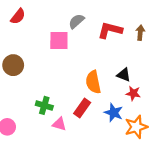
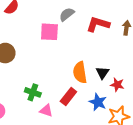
black triangle: (124, 75) -> (103, 73), moved, turned 40

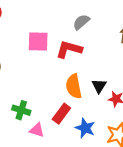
gray semicircle: (67, 14) -> (81, 22), moved
red L-shape: (98, 24) -> (69, 49), moved
blue star: (98, 102) -> (85, 128), moved

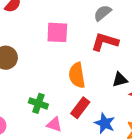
red L-shape: (69, 49) -> (105, 42), moved
orange semicircle: (74, 86) -> (77, 75), moved
black triangle: (99, 86) -> (120, 80), turned 42

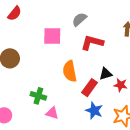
gray semicircle: (103, 13) -> (79, 19), moved
red rectangle: (80, 108) -> (89, 88), moved

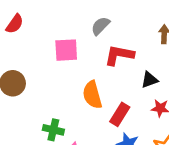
black triangle: (106, 74) -> (149, 80), moved

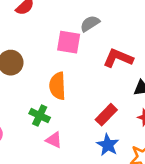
gray semicircle: (100, 26) -> (90, 24), moved
orange semicircle: (92, 95) -> (58, 86), moved

